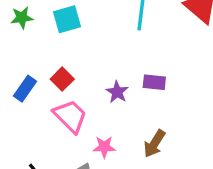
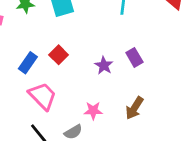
purple rectangle: (154, 82) -> (134, 57), turned 54
pink trapezoid: (70, 116) -> (43, 96), moved

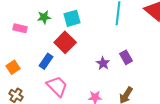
red square: (59, 55) -> (65, 42), moved, size x1.5

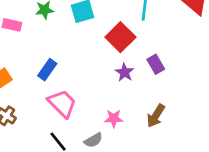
red square: (65, 42) -> (120, 37), moved

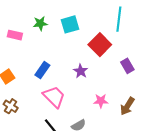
purple star: (125, 72) -> (81, 71), moved
pink star: (114, 118) -> (101, 101), moved

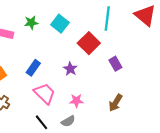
cyan square: (70, 24) -> (60, 24), turned -36
pink star: (101, 101) -> (76, 101), moved

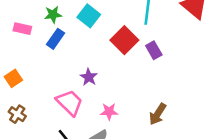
purple rectangle: (115, 64) -> (154, 50), moved
blue rectangle: (33, 68) -> (56, 39), moved
purple star: (70, 69) -> (89, 77), moved

